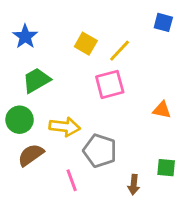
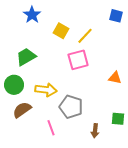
blue star: (25, 37) -> (32, 15), moved

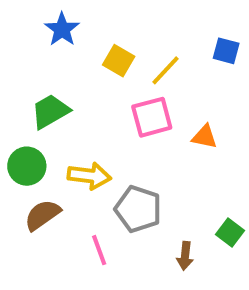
blue square: (116, 16) -> (226, 51), moved
orange triangle: (115, 78) -> (205, 137), moved
green square: (118, 119) -> (230, 232), turned 32

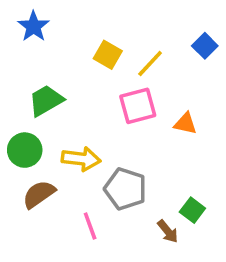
blue star: (62, 29) -> (34, 26), moved
blue square: (226, 51) -> (205, 46), turned 30
green square: (230, 232) -> (192, 210), moved
brown arrow: (185, 256) -> (168, 231), turned -45

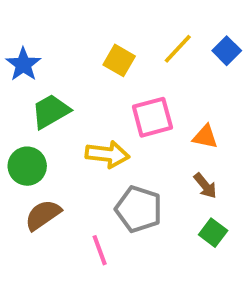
blue star: (34, 26) -> (23, 64), moved
yellow line: (150, 63) -> (178, 49), moved
yellow arrow: (81, 159) -> (107, 154), moved
brown arrow: (168, 231) -> (205, 186), moved

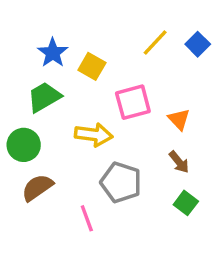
yellow square: (119, 60) -> (92, 66), moved
blue star: (23, 64) -> (53, 53), moved
orange triangle: (205, 137) -> (179, 119), turned 35

